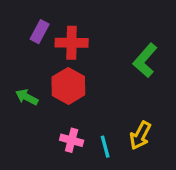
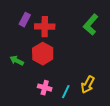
green L-shape: (145, 60) -> (91, 25), moved
cyan line: (105, 147) -> (66, 92), turned 40

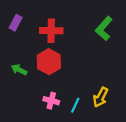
purple rectangle: (25, 20) -> (16, 23), moved

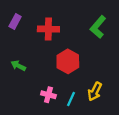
red hexagon: (49, 62) -> (68, 61), moved

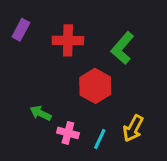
green L-shape: (98, 27) -> (122, 48), moved
green arrow: (18, 66) -> (41, 113), moved

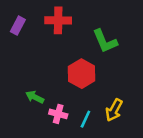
red cross: (68, 40) -> (58, 20), moved
green L-shape: (122, 48) -> (105, 41), turned -64

